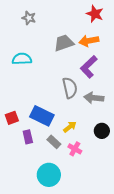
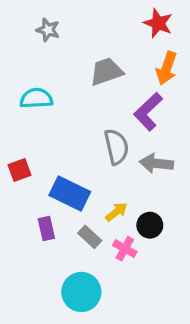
orange arrow: (89, 41) -> (167, 68), moved, turned -60
red square: (12, 118) -> (20, 170), moved
black circle: (102, 131) -> (150, 225), moved

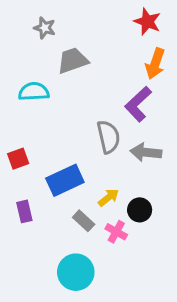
gray trapezoid: (106, 72) -> (73, 61), moved
blue rectangle: (70, 193) -> (65, 180), turned -51
purple rectangle: (46, 229) -> (24, 211), moved

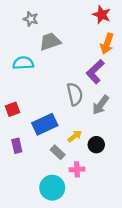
gray arrow: (146, 152) -> (101, 105), turned -60
pink cross: (116, 232) -> (77, 169), moved, turned -32

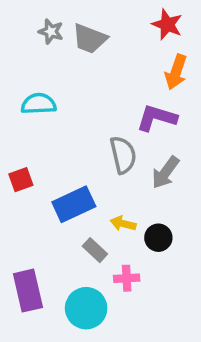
gray trapezoid: (50, 42) -> (90, 39), moved, turned -140
purple L-shape: (95, 72) -> (157, 118), turned 60
yellow arrow: (75, 136) -> (123, 224), turned -128
purple rectangle: (17, 146) -> (28, 291), moved, size x1.6

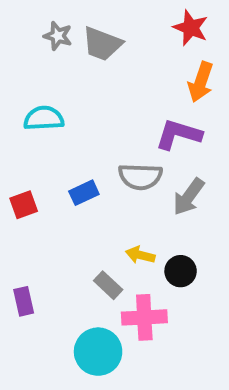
gray semicircle: (123, 155) -> (140, 177), turned 105
blue rectangle: (74, 204) -> (84, 193), moved, size x0.6
pink cross: (127, 278) -> (144, 317), size x1.5
purple rectangle: (28, 291) -> (24, 301), moved, size x0.6

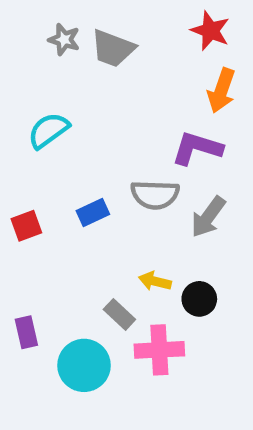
cyan semicircle: (44, 118) -> (49, 130), turned -33
cyan circle: (98, 352) -> (84, 365), moved

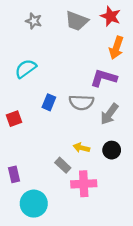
gray trapezoid: (113, 48) -> (77, 21), moved
blue rectangle: (93, 212) -> (49, 102), moved, turned -42
black circle: (199, 299) -> (112, 150), moved
cyan circle: (84, 365) -> (34, 204), moved

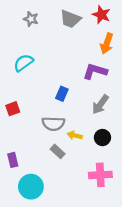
blue rectangle: (49, 102) -> (62, 94), moved
gray semicircle: (81, 102) -> (53, 124), moved
pink cross: (84, 184) -> (100, 175), moved

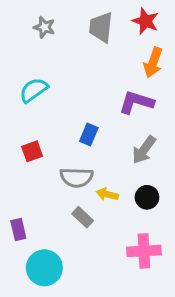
gray trapezoid: (70, 19) -> (101, 27), turned 75
red square: (13, 109) -> (32, 151), moved

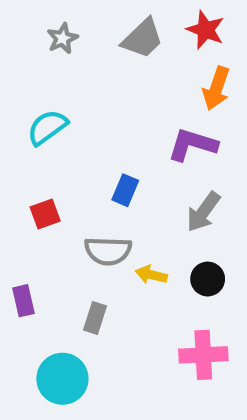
gray star: (44, 27) -> (62, 38), turned 30
gray trapezoid: (101, 27) -> (143, 38), turned -140
gray rectangle: (83, 217) -> (95, 318), moved, turned 65
purple rectangle: (18, 229) -> (23, 301), moved

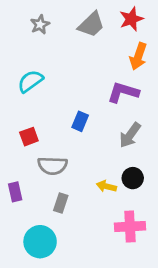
red star: (205, 30) -> (131, 19), turned 30
gray semicircle: (108, 251) -> (52, 166), moved
yellow arrow: (151, 275) -> (106, 186), moved

